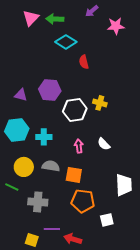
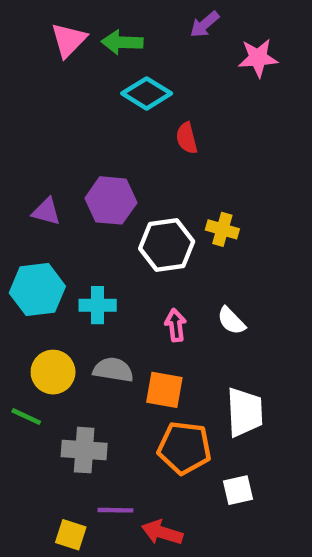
white trapezoid: (124, 185) -> (245, 412), moved

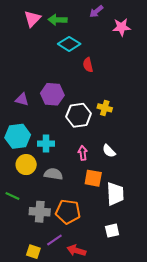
yellow circle: (53, 372) -> (26, 165), moved
orange square: (164, 390) -> (93, 178), moved
orange pentagon: (184, 448) -> (68, 212), moved
purple line: (115, 510) -> (54, 240), turned -35

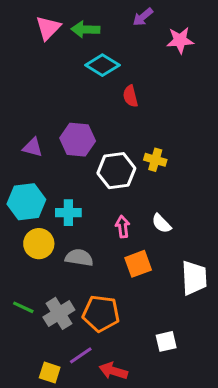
orange square: (93, 178) -> (138, 264), turned -30
white trapezoid: (115, 194) -> (194, 278), moved
green line: (12, 196) -> (23, 307), moved
gray cross: (40, 212) -> (59, 313), turned -36

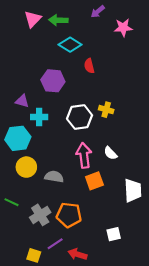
purple hexagon: (78, 140) -> (53, 81), moved
cyan cross: (68, 213) -> (39, 117), moved
pink arrow: (123, 227) -> (84, 155), size x1.6
green line: (23, 307) -> (11, 202), moved

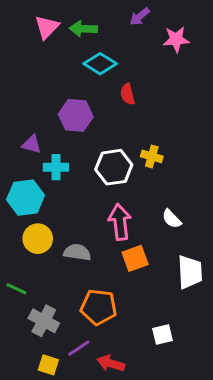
white semicircle: (110, 153) -> (172, 219), moved
gray cross: (40, 215) -> (44, 321), moved, turned -30

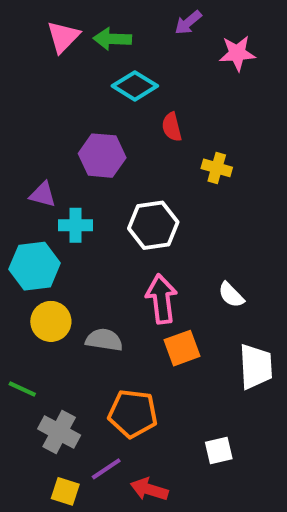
yellow cross: (152, 156) -> (217, 168), moved

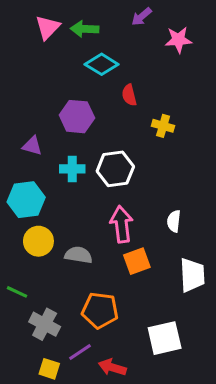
cyan cross: (75, 225) -> (72, 169), moved
white semicircle: (231, 295) -> (174, 221), turned 50
white square: (219, 450) -> (165, 338), size x1.6

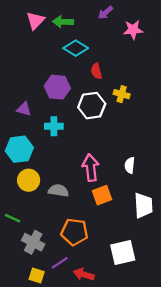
white hexagon: (115, 169) -> (92, 106), moved

